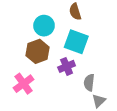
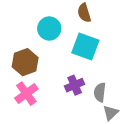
brown hexagon: (38, 51) -> (25, 62), moved
purple cross: (67, 66) -> (75, 85), moved

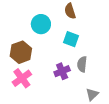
cyan square: (85, 47) -> (71, 39), size x0.7
gray semicircle: (100, 92) -> (82, 64), moved

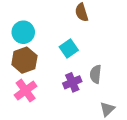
cyan circle: (41, 24) -> (23, 32), moved
cyan square: (71, 39) -> (69, 49), moved, turned 35

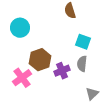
cyan square: (69, 49) -> (83, 42), moved, turned -35
brown hexagon: (24, 60) -> (40, 60), moved

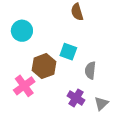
cyan square: (83, 42) -> (68, 52), moved
purple cross: (62, 71) -> (76, 98), moved, turned -35

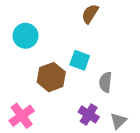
brown semicircle: (77, 12) -> (90, 14), turned 49
pink cross: (24, 86) -> (22, 116), moved

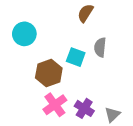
gray semicircle: (105, 82) -> (100, 47), moved
pink cross: (22, 116) -> (55, 105), moved

